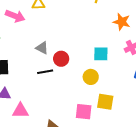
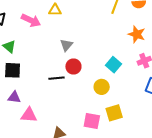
gray triangle: (42, 48) -> (66, 45), moved, turned 40
cyan square: (101, 54) -> (113, 65), turned 35
yellow square: (105, 102) -> (114, 113), turned -30

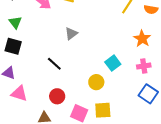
red circle: (73, 66) -> (57, 96), moved
black line: (57, 78) -> (54, 64), turned 35

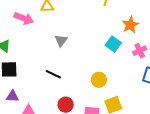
orange star: (142, 39) -> (130, 25), turned 30
cyan square: (113, 63) -> (113, 44), moved

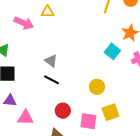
gray triangle: (61, 41) -> (51, 61), moved, turned -32

